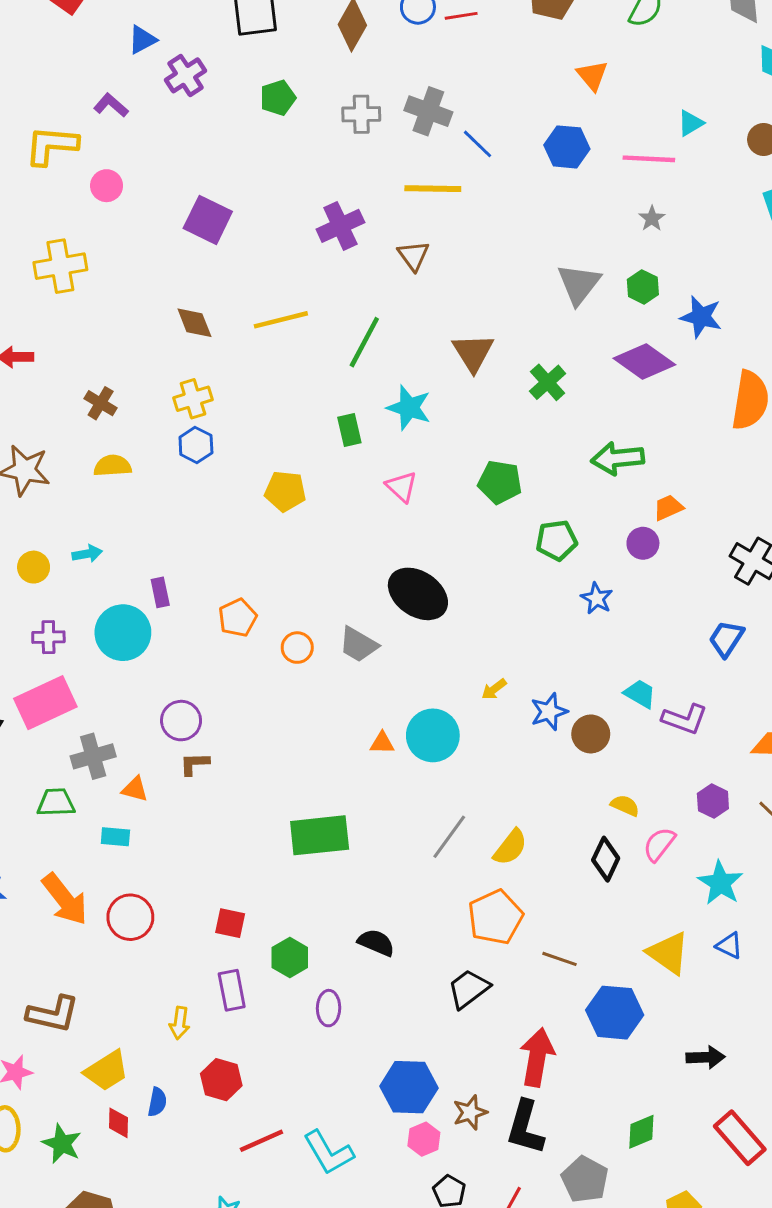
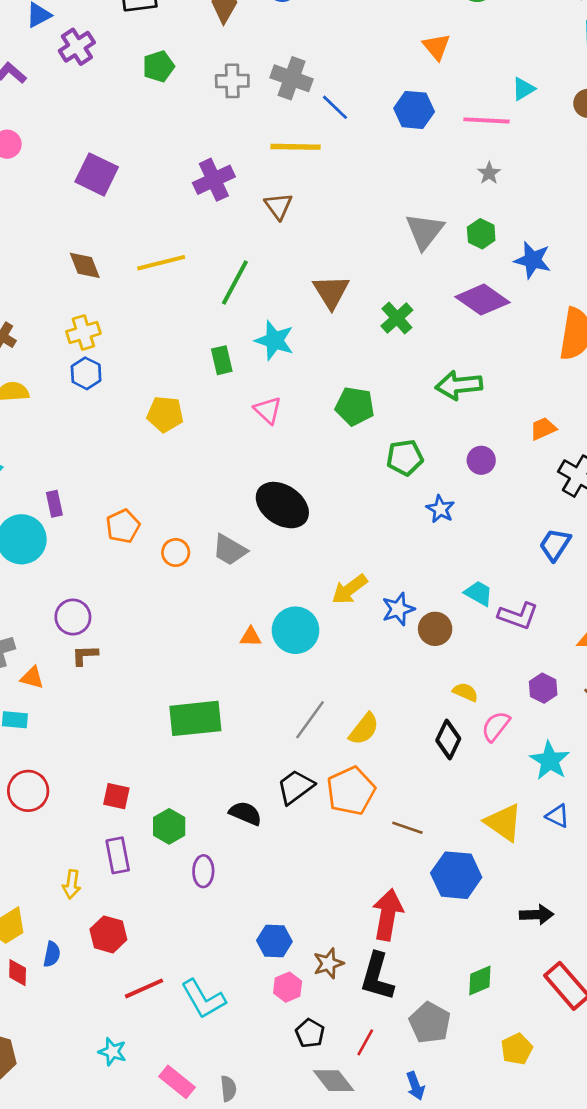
orange trapezoid: (668, 507) -> (543, 429), moved
yellow arrow: (494, 689) -> (349, 589), size x1.6
black trapezoid: (469, 989) -> (295, 787), moved
blue hexagon: (409, 1087) -> (274, 941), size x0.7

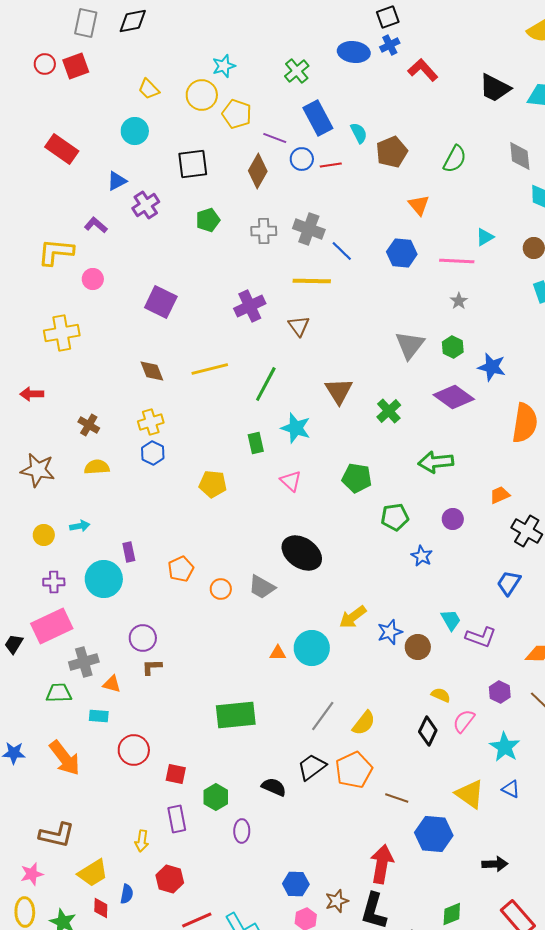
cyan trapezoid: (479, 593) -> (451, 620), turned 30
red circle: (28, 791) -> (134, 750), moved

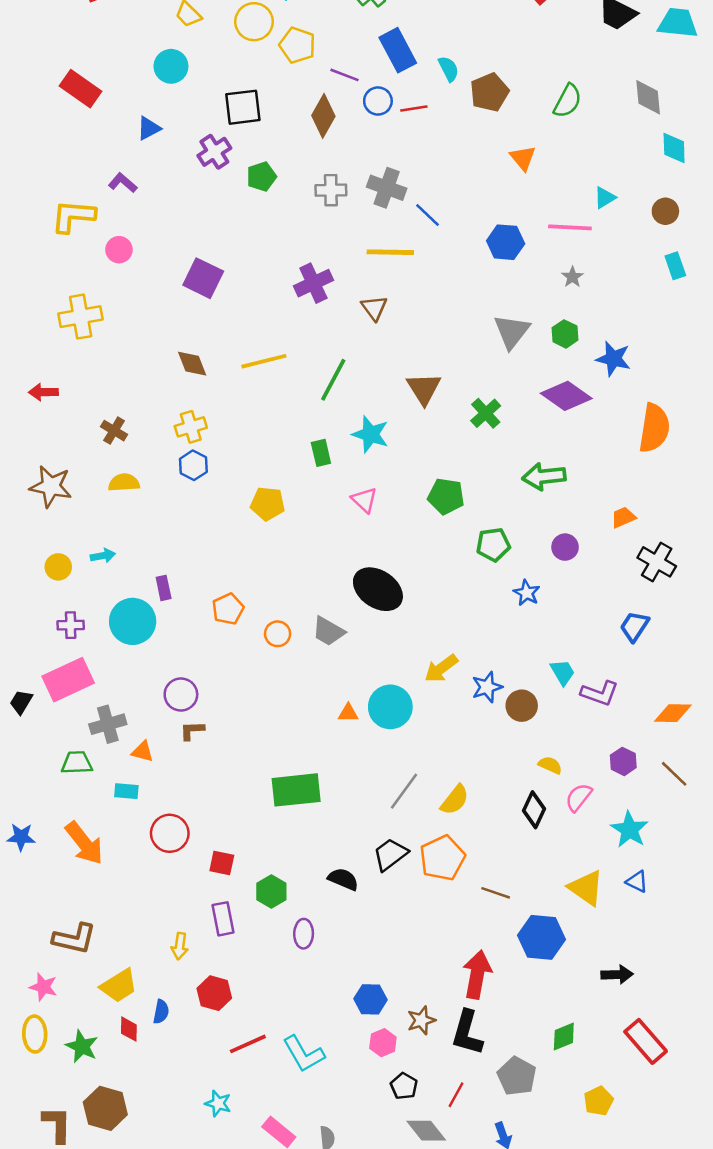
purple cross: (146, 205) -> (214, 152), moved
blue hexagon: (402, 253) -> (506, 242), moved
pink star: (32, 874) -> (43, 987), turned 30

